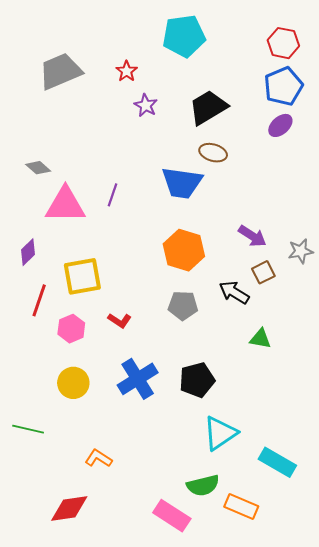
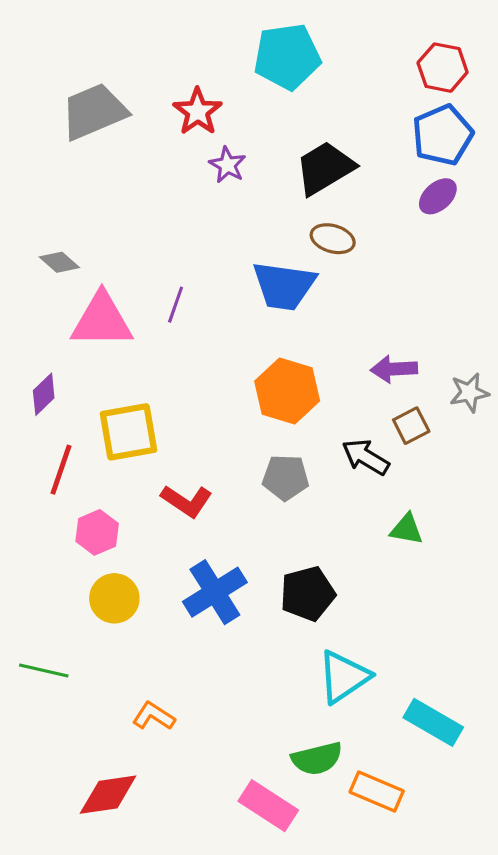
red star: (127, 71) -> (198, 112), size x1.4
purple arrow: (252, 236) -> (394, 369), turned 144
red L-shape: (120, 321) -> (187, 501), size x1.4
pink hexagon: (71, 329) -> (97, 532), moved

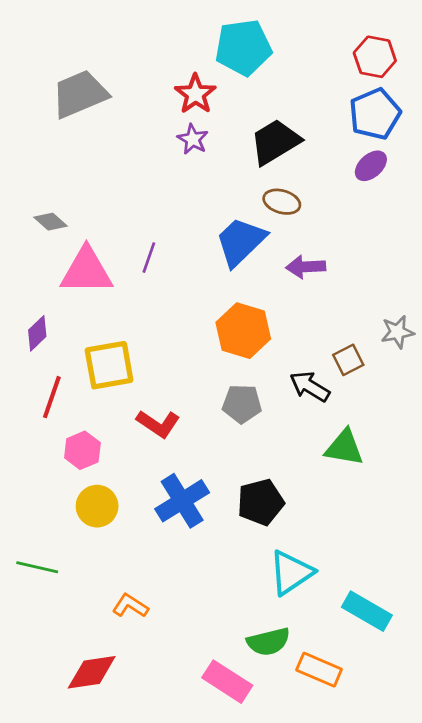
red star: (198, 112) -> (195, 94), moved
blue trapezoid: (284, 286) -> (241, 242), turned 128
purple arrow: (394, 369) -> (306, 267), moved
green triangle: (406, 529) -> (344, 448), size x1.4

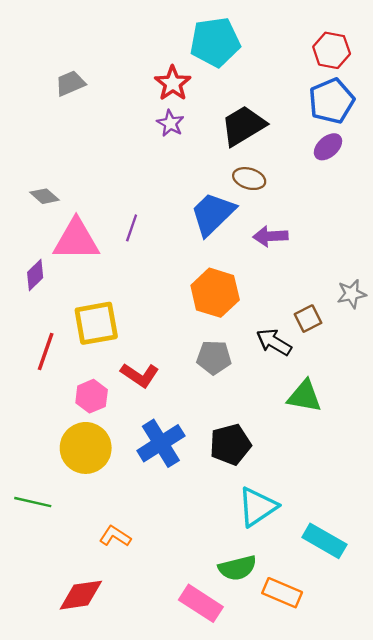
gray trapezoid: (80, 94) -> (70, 83), size x0.6
purple diamond: (37, 333) -> (35, 275), moved
pink hexagon: (82, 450) -> (92, 396), moved
yellow circle: (97, 506) -> (86, 448), size x1.4

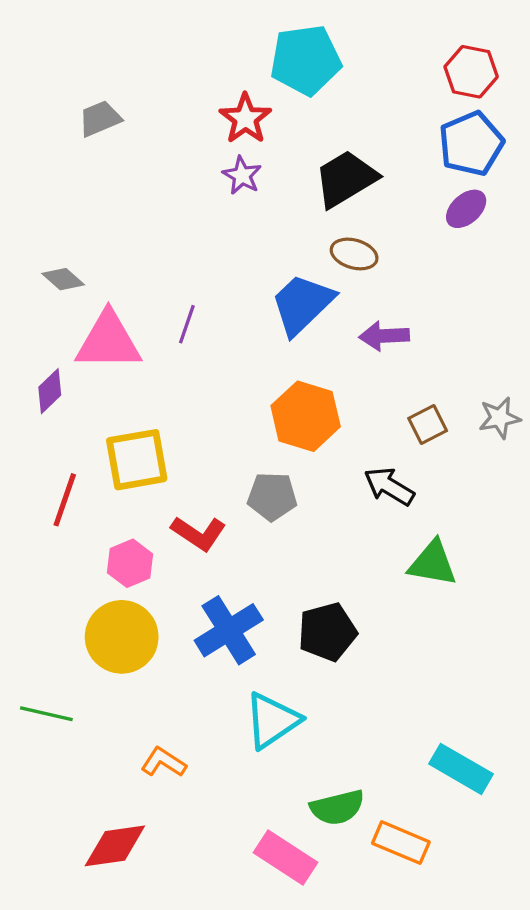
brown square: (308, 319) -> (428, 425), moved
gray pentagon: (214, 357) -> (272, 496), moved
cyan triangle: (257, 507) -> (272, 720), moved

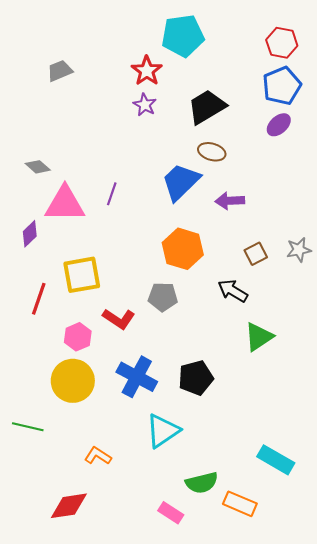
green triangle: (433, 563) -> (259, 337), turned -44
blue cross: (229, 630) -> (137, 377), turned -30
pink rectangle: (286, 858) -> (171, 513), size x0.7

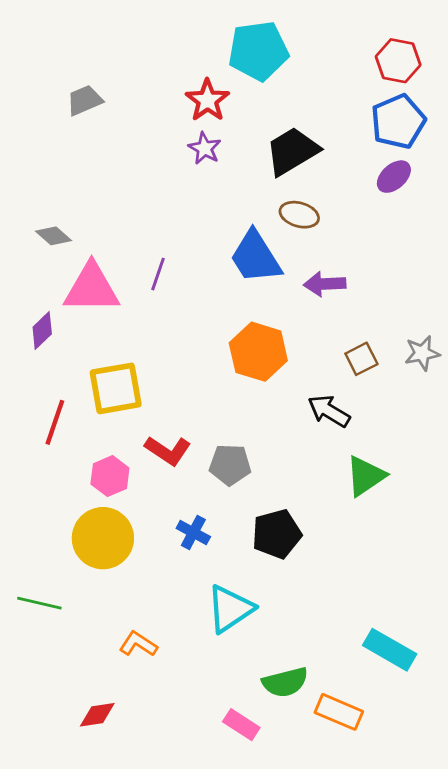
blue trapezoid: (181, 182) -> (255, 257), turned -78
gray pentagon: (163, 297) -> (230, 465), moved
blue cross: (137, 377) -> (193, 533), size x0.6
red diamond: (69, 506) -> (97, 715), size x0.7

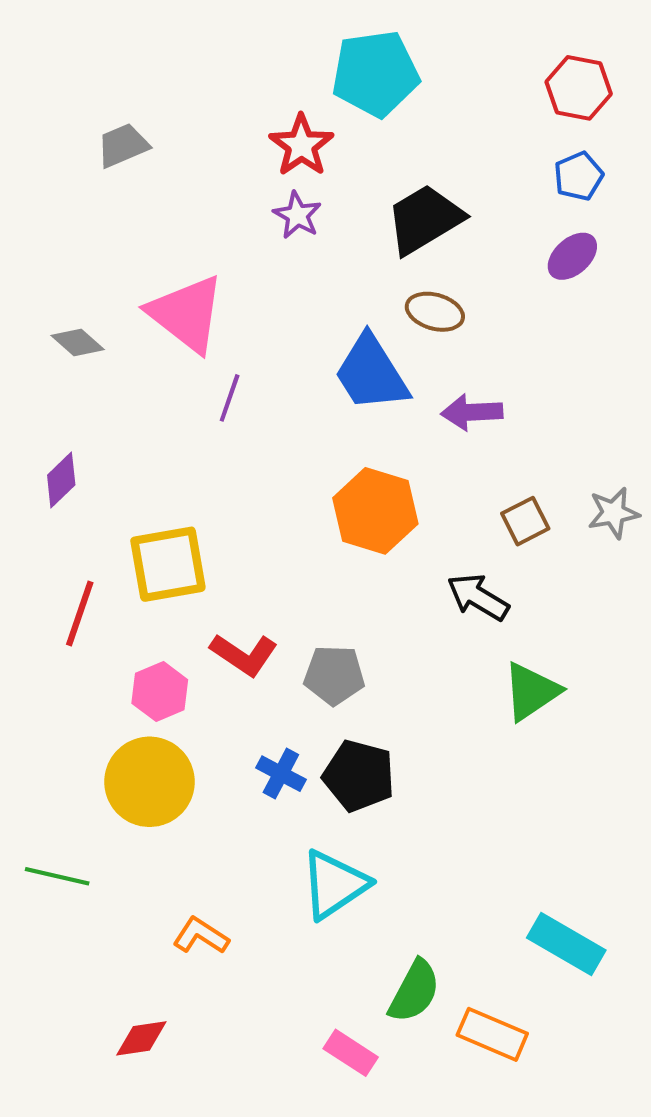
blue pentagon: (398, 121) -> (579, 176), size x0.6
pink triangle: (92, 288) -> (186, 314), moved, turned 38
black pentagon: (277, 534) -> (359, 776), moved, turned 30
green semicircle: (285, 682) -> (414, 991), turned -48

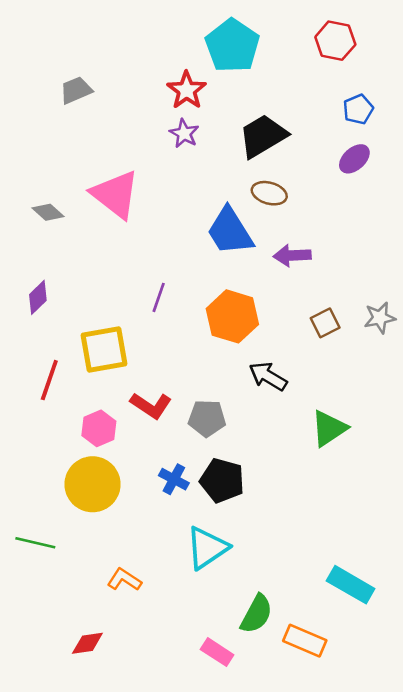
cyan pentagon: (375, 74) -> (232, 46), turned -30
red hexagon: (579, 88) -> (335, 41), moved
purple line: (230, 398) -> (159, 297), moved
black arrow: (478, 597) -> (268, 376), moved

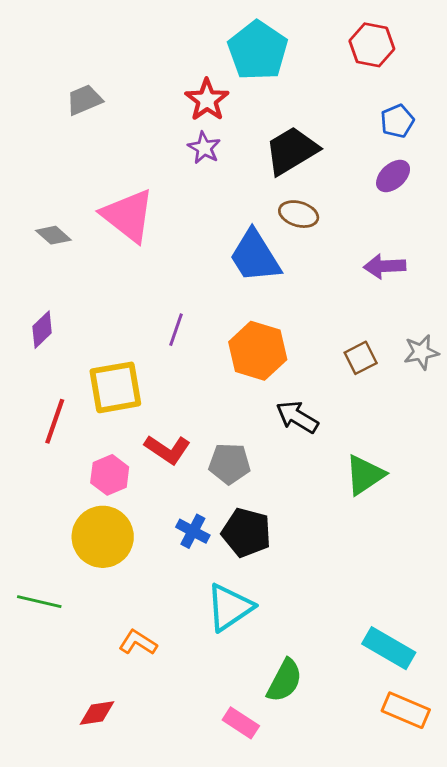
purple arrow: (292, 255) -> (385, 266), moved
orange rectangle: (305, 641) -> (406, 710), moved

